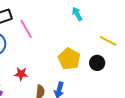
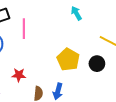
pink line: (26, 29) -> (24, 29), turned 30

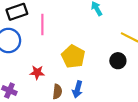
yellow pentagon: (68, 60) -> (73, 56), moved

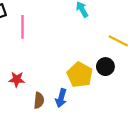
yellow pentagon: (73, 56) -> (80, 75), moved

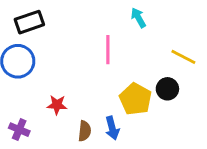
pink line: (23, 27) -> (108, 50), moved
blue arrow: (61, 98) -> (112, 128), turned -30

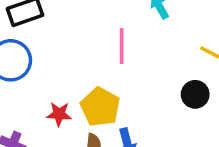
yellow pentagon: (135, 99) -> (100, 107), moved

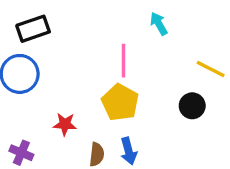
yellow pentagon: (100, 107) -> (120, 102), moved

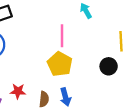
yellow line: (211, 69) -> (121, 41), turned 60
red star: (65, 124) -> (18, 91), moved

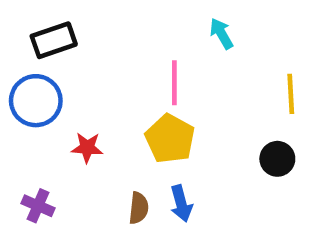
black circle: (109, 66) -> (277, 159), moved
red star: (18, 91) -> (87, 148), moved

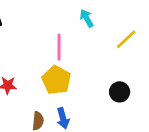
yellow line: (291, 94) -> (126, 39), moved, turned 50

